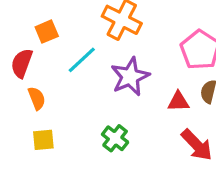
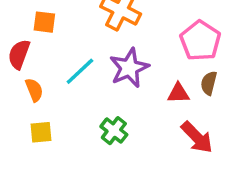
orange square: (47, 32) -> (44, 22), turned 30
cyan line: (82, 60) -> (80, 71), moved

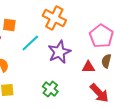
cyan line: (80, 71) -> (30, 43), moved

